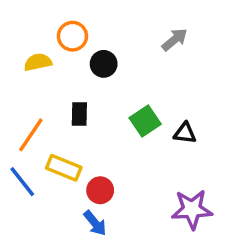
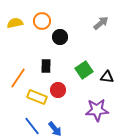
yellow semicircle: (38, 62) -> (15, 23), moved
blue line: (22, 182) -> (32, 126), moved
red circle: (100, 190) -> (58, 90), moved
purple star: (192, 209) -> (97, 110), moved

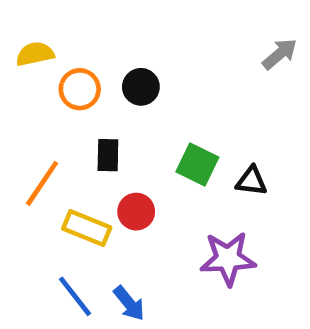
orange circle: (42, 21) -> (80, 89), moved
gray arrow: (101, 23) -> (280, 54), moved
green square: (84, 70) -> (197, 164), turned -30

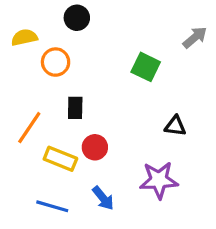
black circle: (141, 87) -> (77, 18), moved
green square: (197, 164) -> (146, 67), moved
blue line: (75, 296) -> (52, 206), turned -36
blue arrow: (129, 303) -> (103, 198), moved

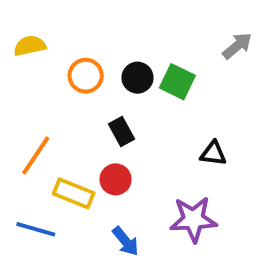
black circle: (77, 18) -> (137, 78), moved
orange circle: (56, 62) -> (86, 76), moved
black rectangle: (75, 108) -> (122, 132), moved, turned -30
blue line: (52, 206) -> (36, 229), moved

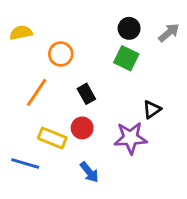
black circle: (137, 78) -> (129, 28), moved
black triangle: (213, 153) -> (152, 109), turned -42
orange line: (36, 155) -> (37, 92), moved
purple star: (193, 219) -> (130, 138), moved

